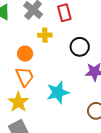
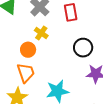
yellow cross: (45, 35) -> (41, 33), moved, turned 32

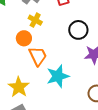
orange trapezoid: (26, 73) -> (38, 56), moved

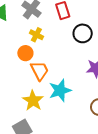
black circle: (78, 30) -> (83, 33), moved
yellow star: (19, 87) -> (33, 101), moved

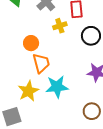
yellow cross: (36, 35) -> (60, 26), moved, turned 32

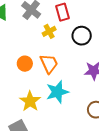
orange circle: (31, 43) -> (25, 64), moved
orange trapezoid: (41, 63) -> (49, 64), moved

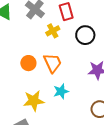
cyan star: (57, 92) -> (61, 91), size x0.7
yellow star: (30, 101) -> (34, 101), turned 30

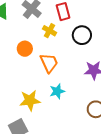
yellow cross: (53, 31) -> (49, 31), turned -32
orange circle: (28, 63) -> (25, 49), moved

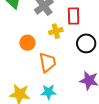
yellow cross: (49, 31) -> (56, 31), turned 32

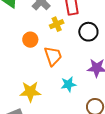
cyan star: (49, 92) -> (68, 84), moved

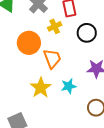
orange circle: (30, 40) -> (29, 43), size x1.5
yellow star: (30, 92) -> (41, 88), moved, turned -30

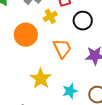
orange trapezoid: (52, 58) -> (62, 48), moved
cyan star: (69, 86) -> (70, 91), moved

